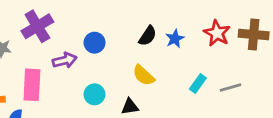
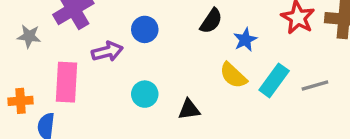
blue star: (175, 39) -> (245, 40), moved
yellow semicircle: (143, 75) -> (233, 75), moved
cyan rectangle: (198, 83) -> (274, 80), size x1.4

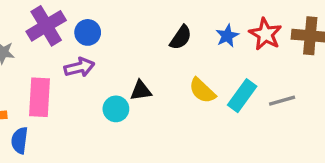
blue circle: (145, 29) -> (88, 32), moved
blue star: (245, 40) -> (227, 36), moved
black triangle: (189, 109) -> (141, 91), moved

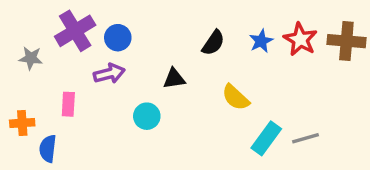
black triangle: (141, 91) -> (174, 79), moved
cyan rectangle: (242, 96) -> (266, 138), moved
pink rectangle: (39, 97) -> (68, 104), size x0.6
gray line: (282, 101) -> (305, 138), moved

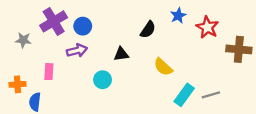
blue star: (261, 41) -> (178, 16), moved
brown cross: (346, 41) -> (239, 49), moved

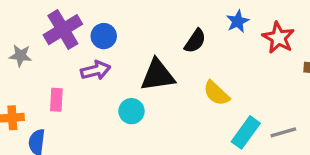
black triangle: (121, 54) -> (158, 75), size x1.6

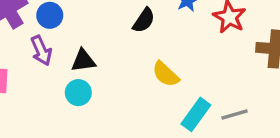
purple arrow: (96, 70) -> (41, 51), turned 80
black triangle: (158, 75) -> (83, 61), moved, size x0.7

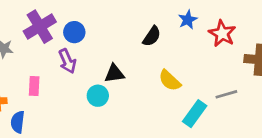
black triangle: (83, 61) -> (114, 74), moved
gray line: (234, 114) -> (226, 94), moved

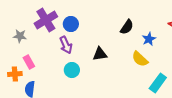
blue star: (188, 20) -> (149, 39), moved
pink rectangle: (34, 86) -> (29, 62), moved, turned -32
cyan circle: (98, 96) -> (72, 70), moved

